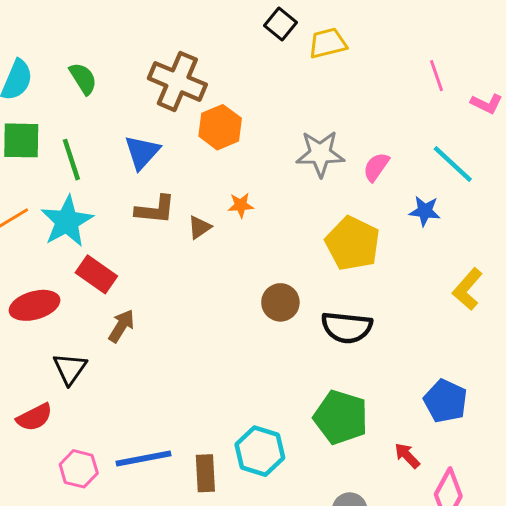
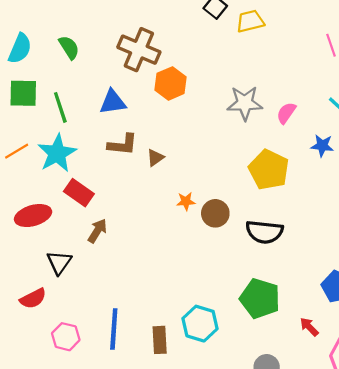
blue triangle: (142, 152) -> (113, 102), turned 40
orange star: (241, 205) -> (186, 201), moved
blue line: (143, 459) -> (114, 329), turned -75

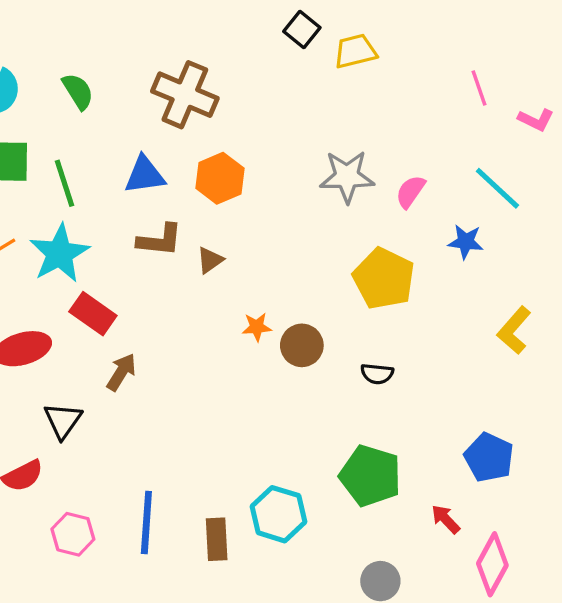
orange hexagon: (171, 83) -> (220, 178), moved
black semicircle: (264, 232) -> (377, 374), size x0.6

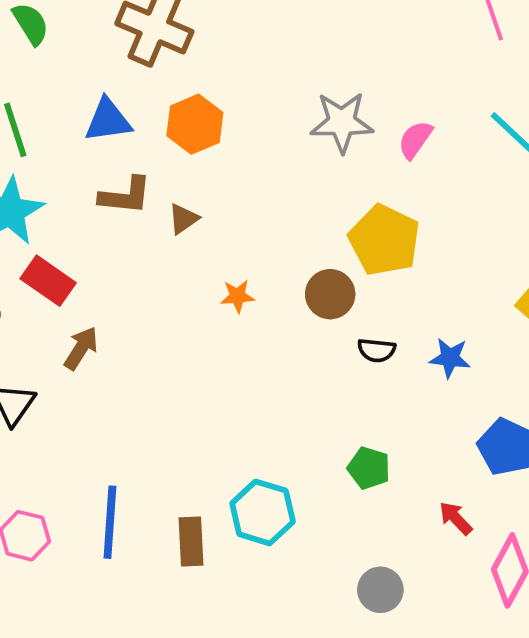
blue star: (466, 242) -> (450, 358), moved
brown circle: (302, 345) -> (330, 294), moved
green pentagon: (370, 476) -> (369, 468), size x0.6

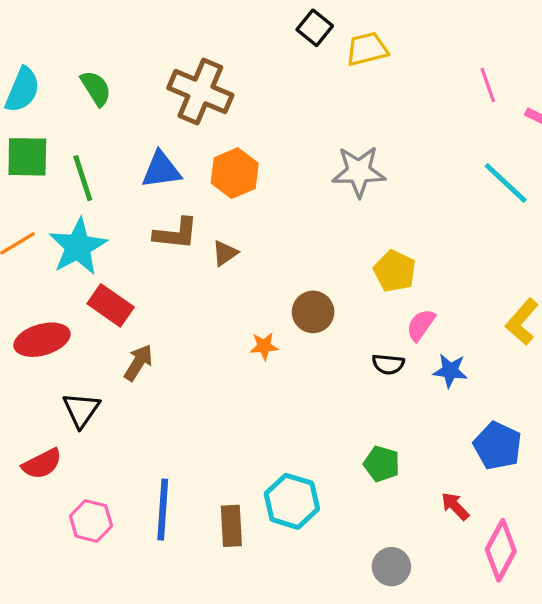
pink semicircle: (415, 140) -> (421, 325), moved
yellow pentagon: (384, 240) -> (395, 271), size x0.7
brown circle: (330, 294) -> (313, 312), moved
orange star: (237, 296) -> (264, 346), moved

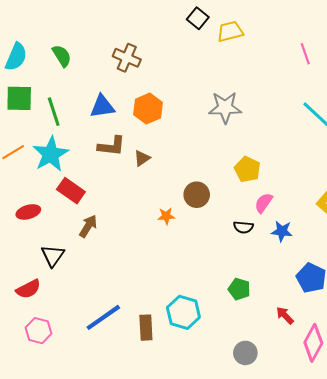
brown cross: (200, 91) -> (127, 58), size x0.7
red ellipse: (42, 340) -> (28, 212), size x0.7
blue line: (163, 509) -> (103, 317), turned 51
pink hexagon: (91, 521) -> (38, 331), moved

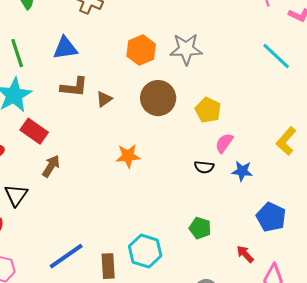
orange hexagon: (148, 109) -> (141, 50), moved
brown circle: (197, 195) -> (158, 98), moved, size x1.4
orange star: (166, 216) -> (128, 156), size x1.4

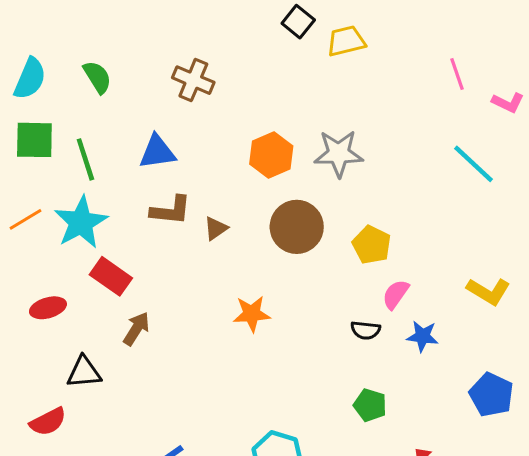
yellow L-shape: (286, 141) -> (488, 291), turned -100
black triangle: (16, 195) -> (84, 372), turned 50
blue pentagon: (271, 217) -> (491, 395), moved
green pentagon: (200, 228) -> (370, 405), moved

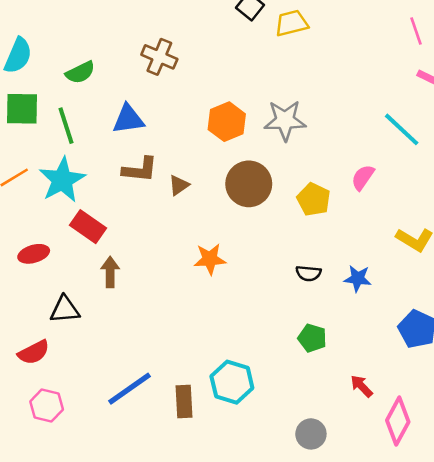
pink line: (457, 74) -> (416, 31), moved
green semicircle: (97, 77) -> (80, 72), moved, turned 96
pink semicircle: (396, 294) -> (363, 177), moved
brown arrow: (136, 329) -> (110, 272), turned -32

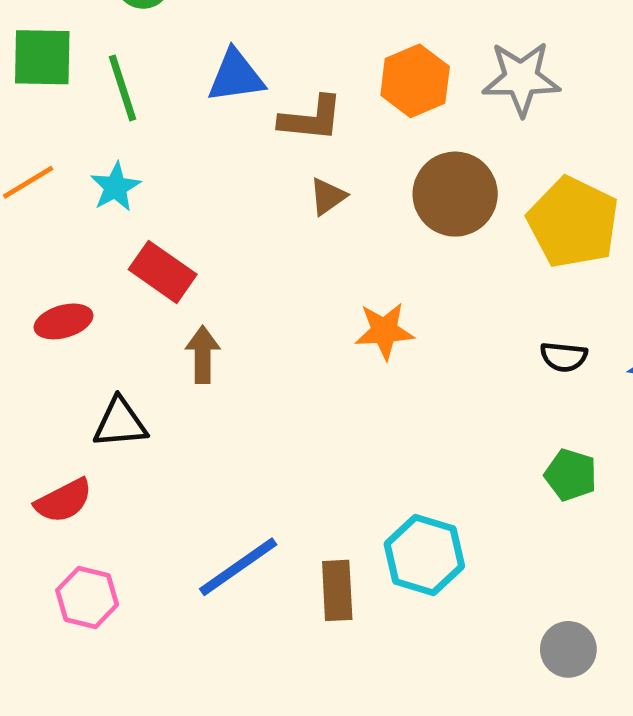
brown L-shape: (140, 170) -> (311, 119), moved
cyan star: (62, 180) -> (115, 187), size x0.6
yellow pentagon: (314, 199) -> (573, 222), size x1.5

